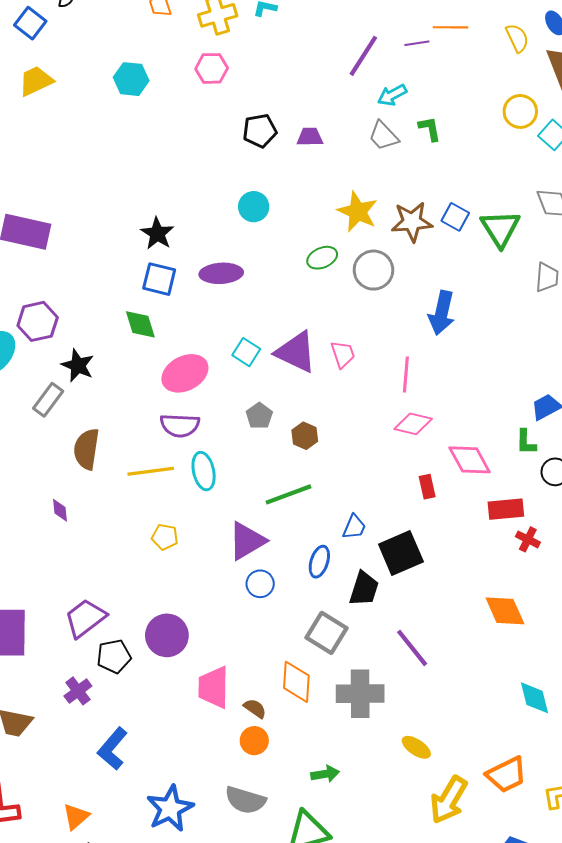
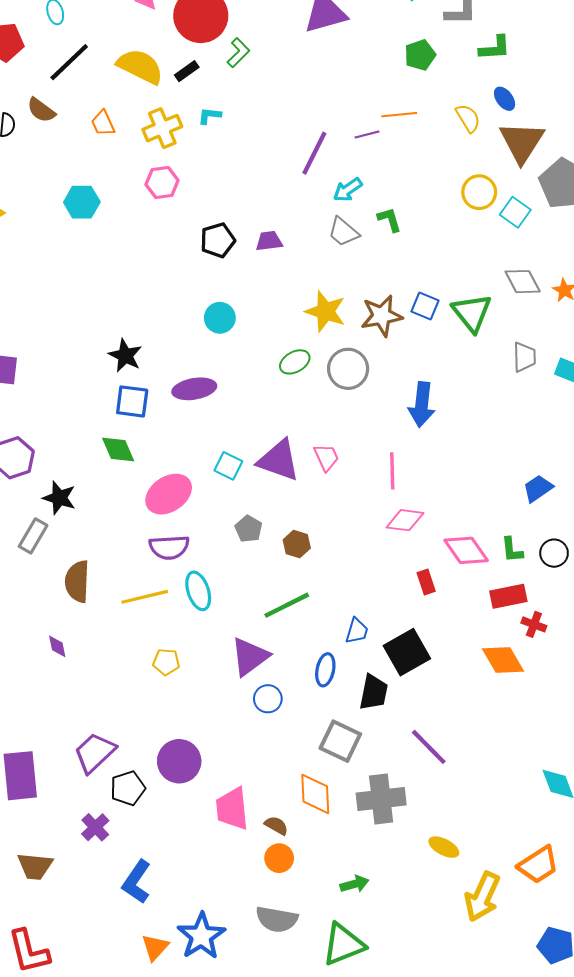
green L-shape: (526, 442) -> (512, 550), moved
orange diamond: (505, 611) -> (503, 660), moved
orange triangle: (76, 817) -> (155, 947), moved

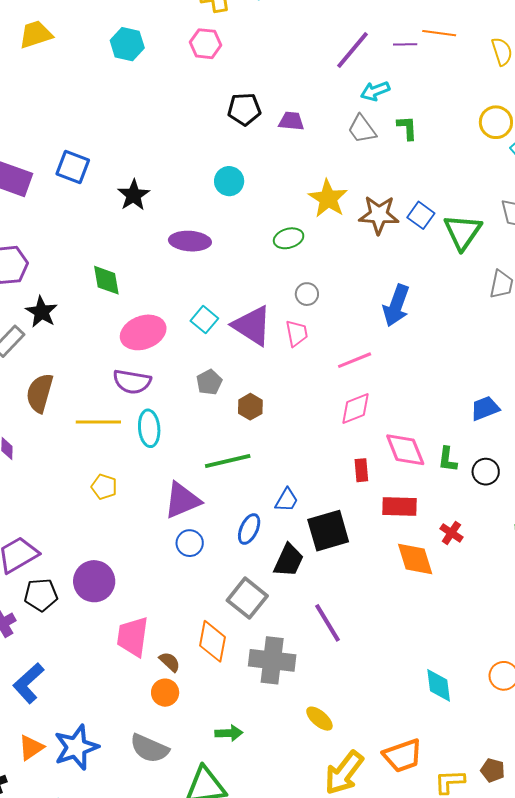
gray circle: (348, 369) -> (307, 294), moved, size x0.6
blue square: (132, 401) -> (73, 167), moved
pink line: (392, 471) -> (355, 360), turned 56
pink diamond: (405, 520) -> (356, 408), turned -42
red rectangle: (508, 596) -> (399, 507), moved

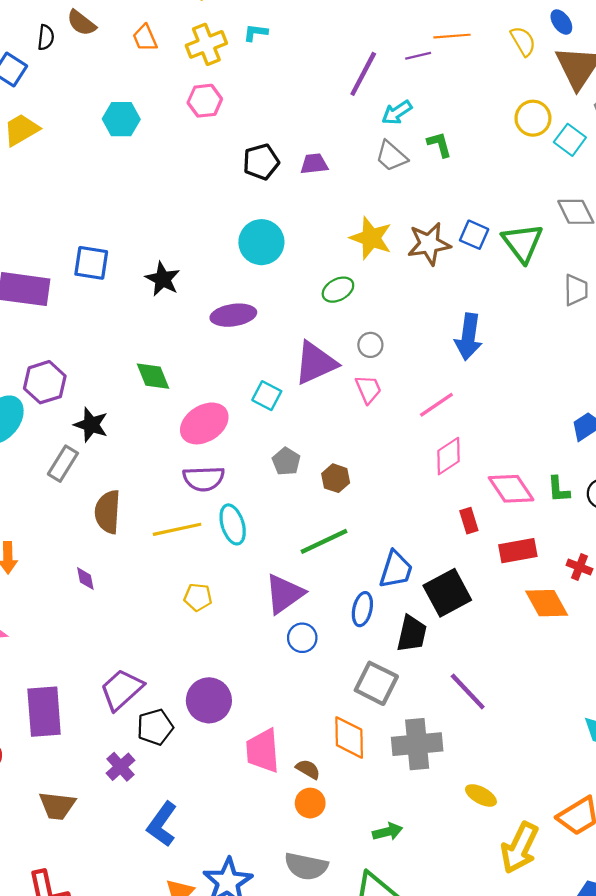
cyan circle: (229, 181) -> (261, 242), size x1.4
purple triangle: (252, 326) -> (315, 363), moved, turned -45
blue trapezoid: (287, 500) -> (396, 570), size x1.4

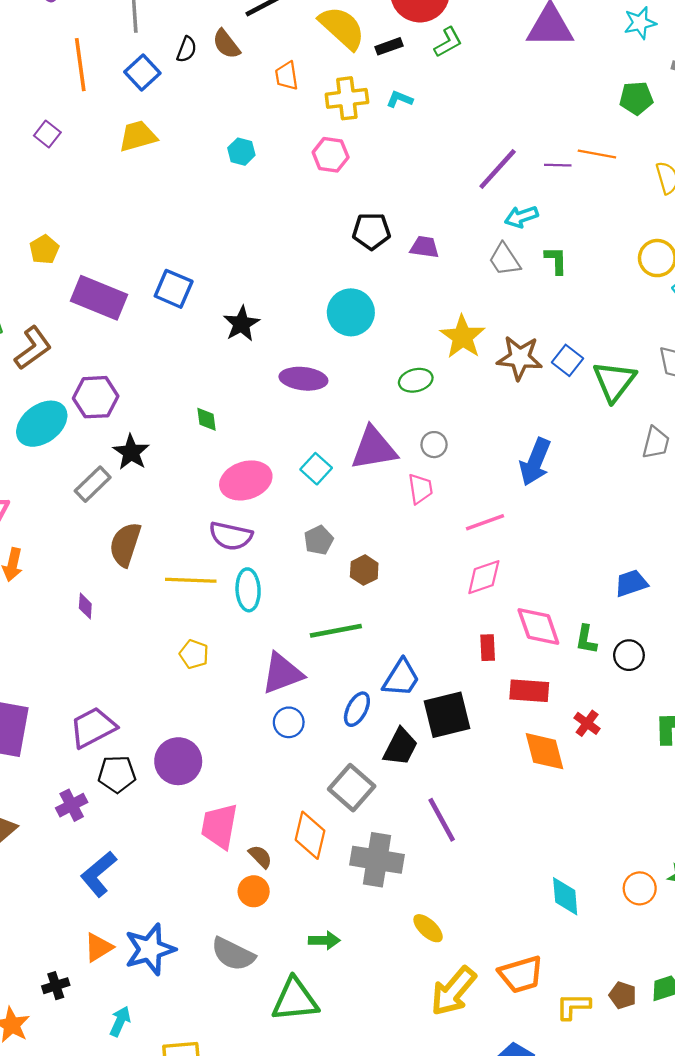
cyan hexagon: (121, 119) -> (241, 152), size x0.7
green diamond: (153, 376) -> (206, 419), size x0.7

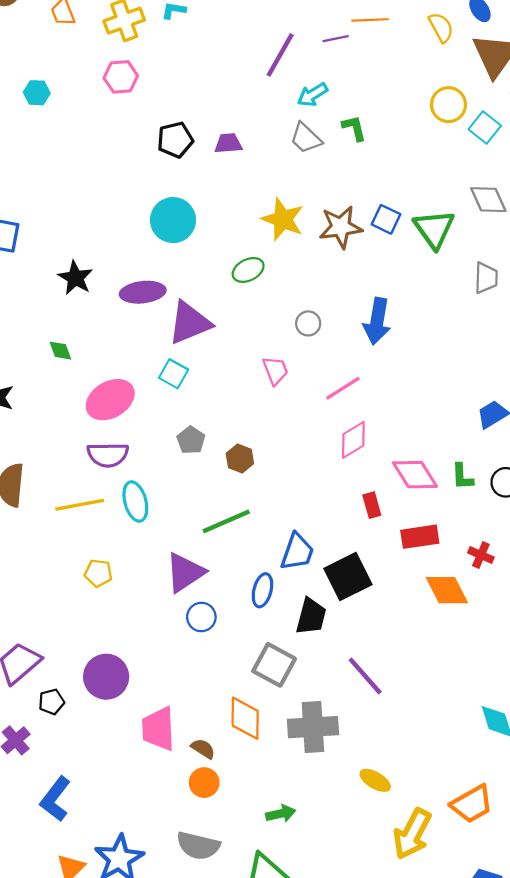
black star: (241, 324) -> (75, 278), moved
gray circle: (434, 445) -> (308, 323), moved
purple triangle: (374, 448) -> (190, 323), moved
black pentagon: (117, 774) -> (51, 702), size x0.7

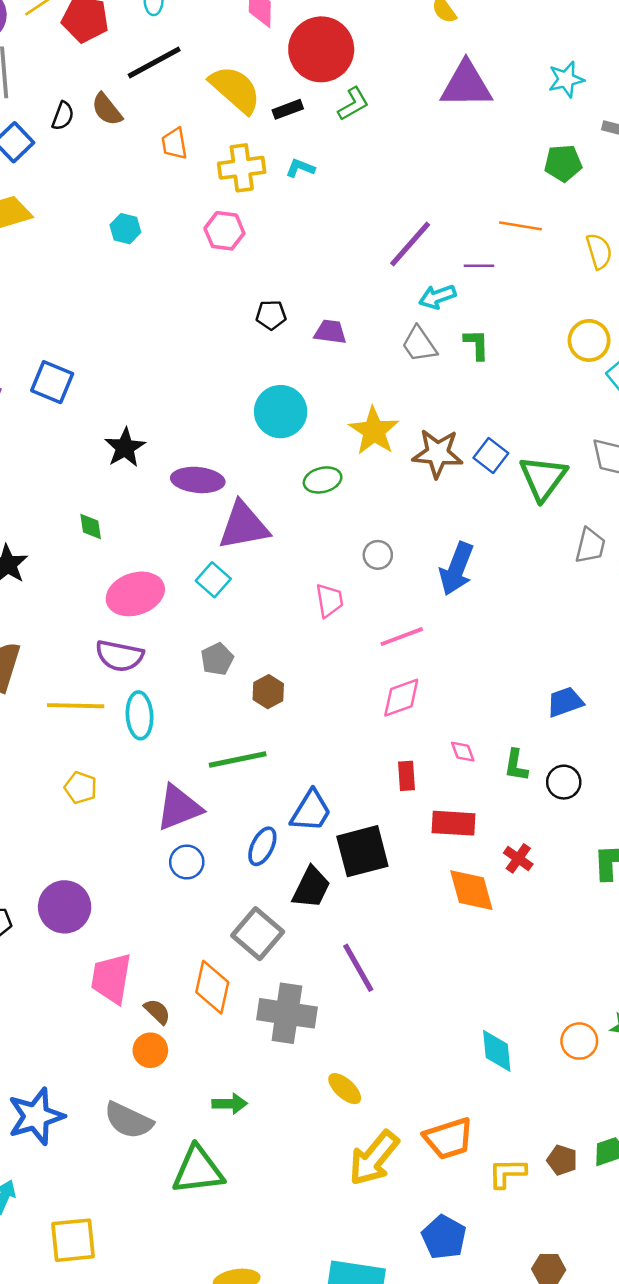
purple line: (336, 39) -> (479, 266), moved
black pentagon: (175, 140) -> (271, 315), size x0.7
cyan circle: (173, 220) -> (281, 412), moved
pink diamond: (415, 475) -> (463, 752), size x0.5

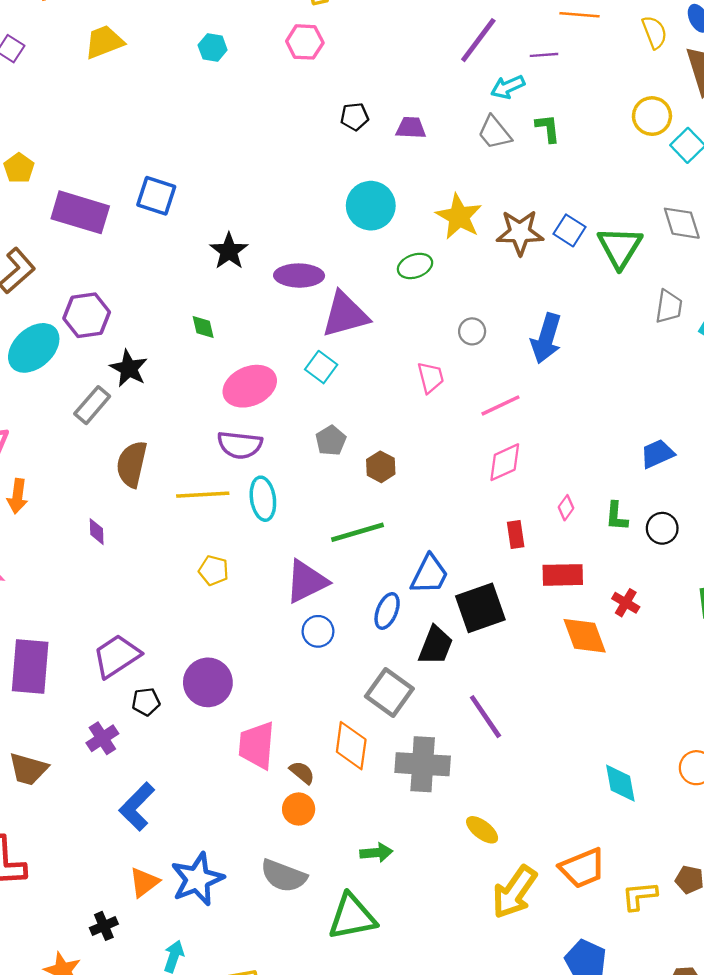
pink diamond: (463, 752) -> (566, 508), turned 60

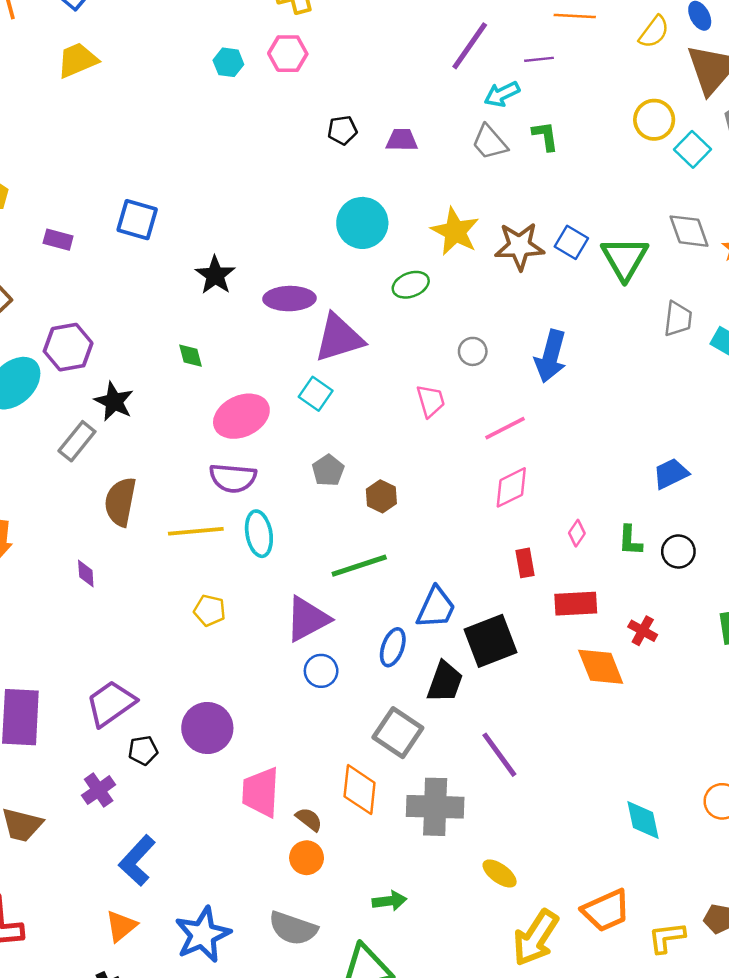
yellow semicircle: (654, 32) -> (654, 32), turned 60
cyan hexagon: (213, 48) -> (228, 62), moved
purple rectangle: (80, 212) -> (58, 240), size x0.5
orange triangle: (144, 882) -> (121, 926), moved

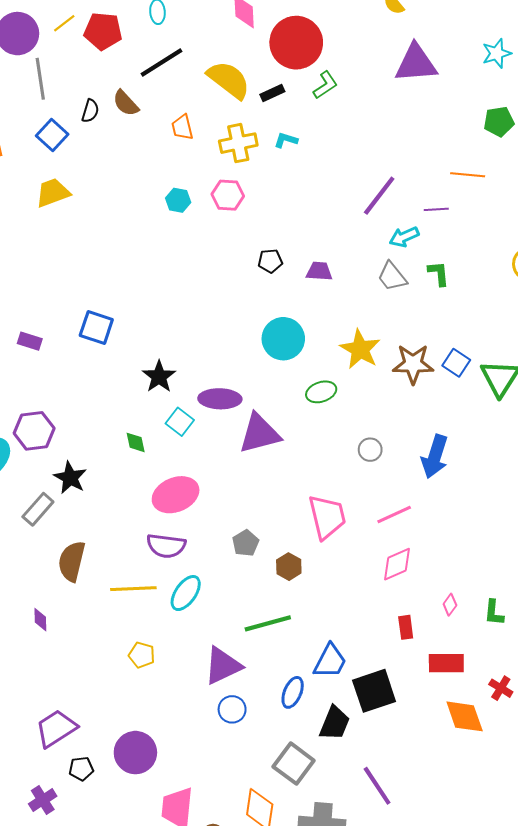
cyan square: (316, 394) -> (180, 422), moved
pink trapezoid: (431, 401) -> (327, 517), moved, size x1.6
cyan ellipse: (259, 534) -> (186, 593), turned 42

